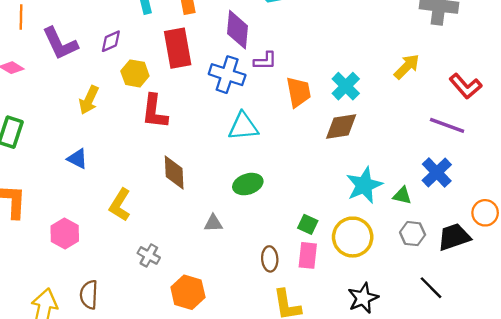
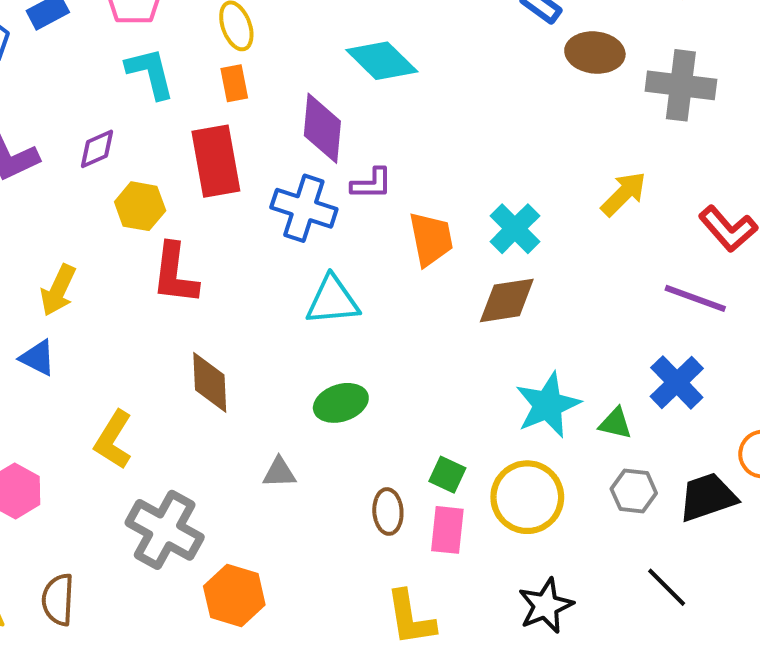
yellow arrow: (89, 100) -> (58, 290), moved
gray cross: (149, 255) -> (165, 530), size x1.8
brown ellipse: (270, 259) -> (388, 511), moved

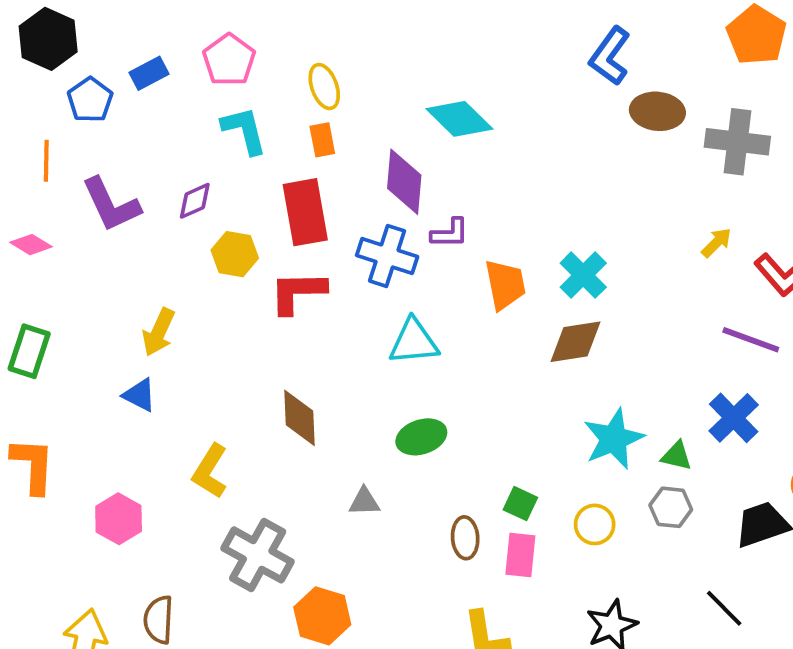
yellow arrow: (624, 194) -> (716, 243), moved, size x0.7
red L-shape: (175, 274) -> (298, 292), moved, turned 82
gray hexagon: (634, 491) -> (671, 507), moved
yellow circle: (527, 497) -> (595, 524), size x0.6

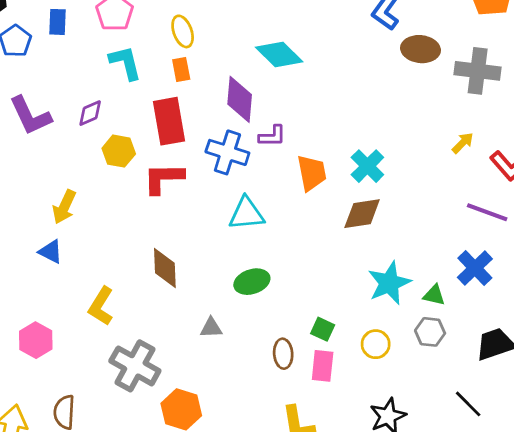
blue rectangle: (149, 73) -> (57, 22), turned -60

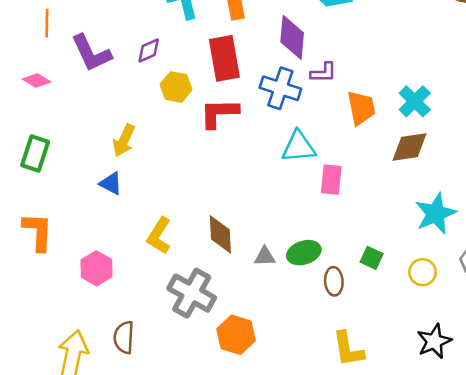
brown diamond: (165, 268) -> (220, 234), moved
green ellipse: (252, 282) -> (304, 253), moved
pink rectangle: (323, 366) -> (331, 180), moved

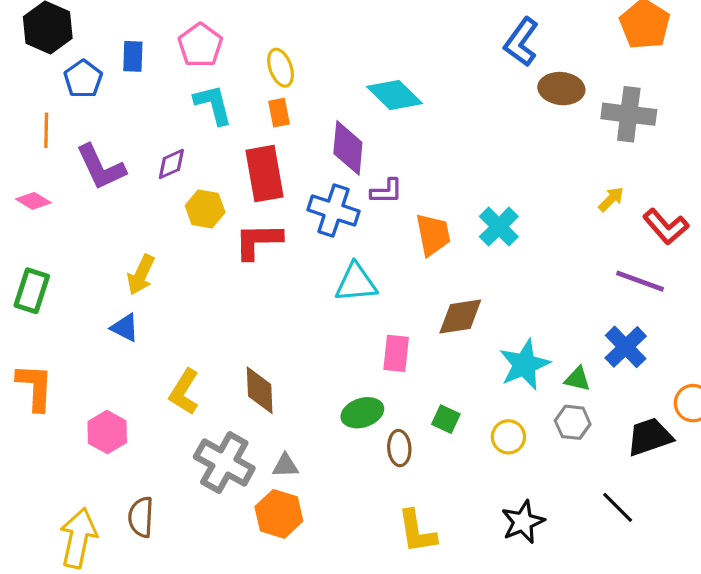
brown diamond: (409, 147) -> (460, 316), moved
pink rectangle: (331, 180) -> (396, 353), moved
gray triangle: (265, 257) -> (285, 466), moved

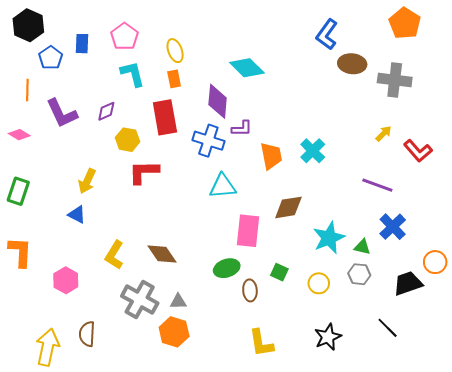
red L-shape: (258, 241) -> (144, 172), moved
purple line: (640, 281) -> (377, 185), moved
pink rectangle: (396, 353) -> (248, 231), size x1.4
brown diamond: (260, 390) -> (162, 254), turned -32

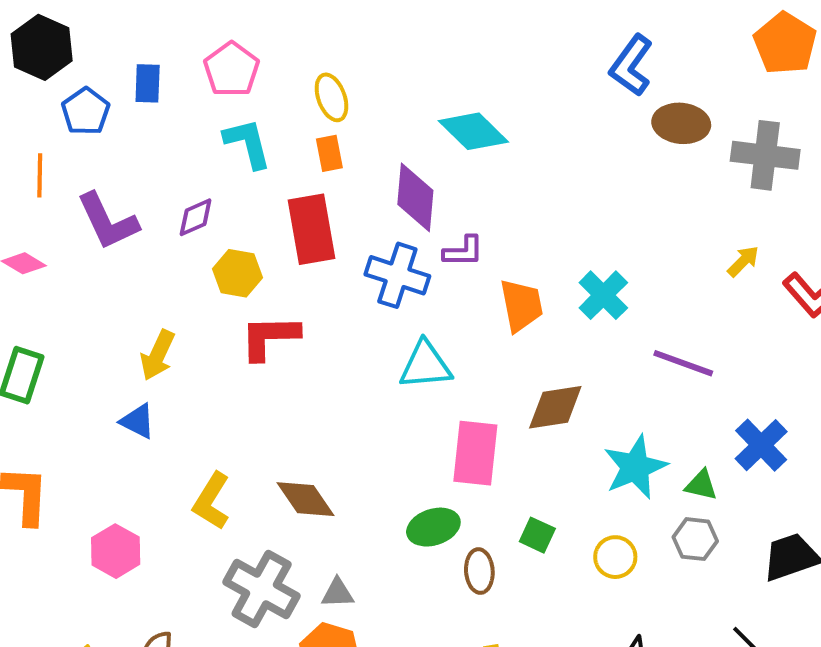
purple line: (377, 185) -> (683, 363), moved

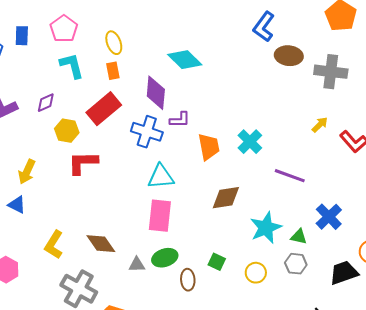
red rectangle: (311, 229) -> (104, 109), turned 60
pink rectangle: (475, 453) -> (160, 216), moved
gray triangle: (337, 593) -> (137, 265), moved

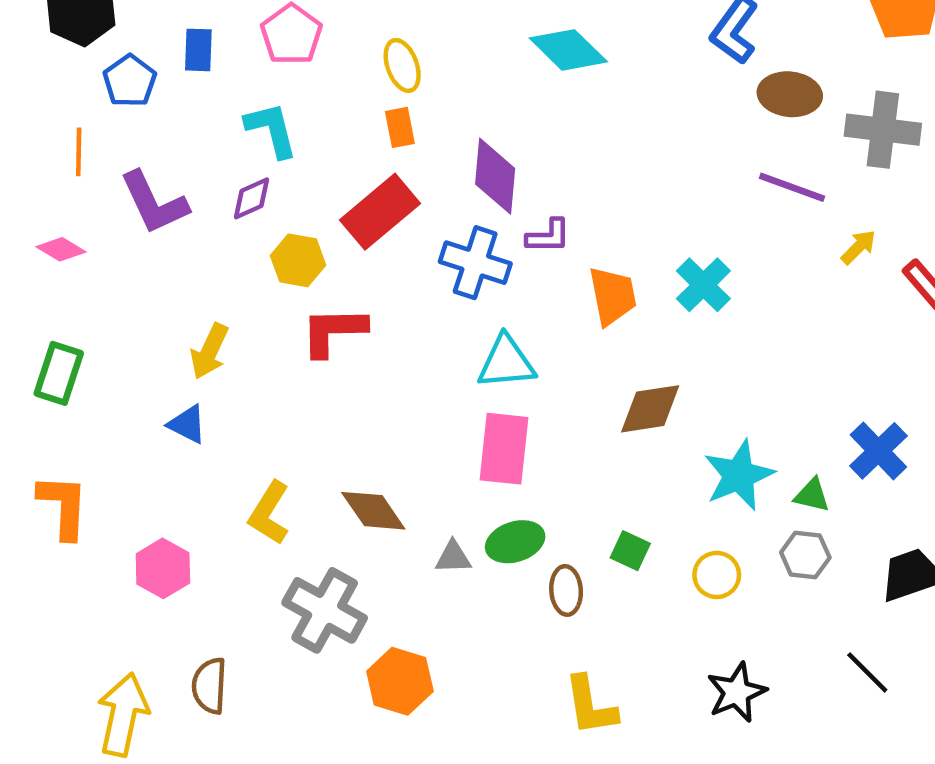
cyan diamond: (185, 60) -> (568, 50), moved
cyan L-shape: (72, 66) -> (271, 130), moved
purple line: (290, 176) -> (792, 187), moved

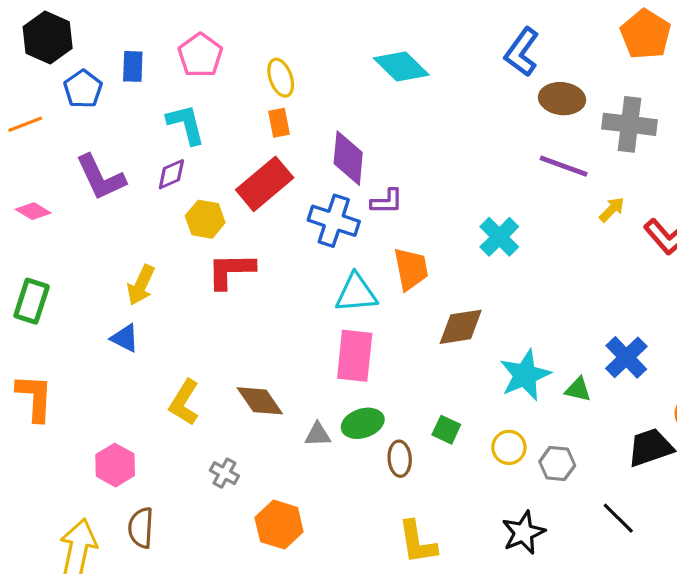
orange line: (79, 152) -> (25, 124), moved, turned 68
orange trapezoid: (613, 296) -> (411, 269), moved
gray hexagon: (805, 555) -> (557, 463), moved
pink hexagon: (163, 568) -> (115, 465), moved
gray cross: (325, 610) -> (224, 473), size x0.5

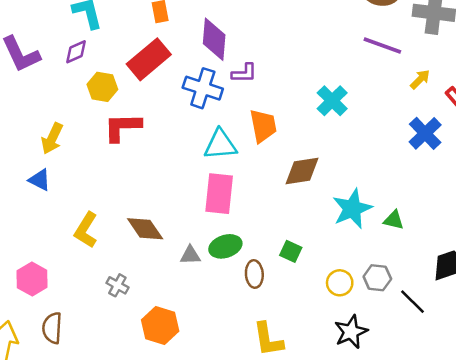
blue cross: (626, 357) -> (425, 133), moved
yellow circle: (509, 447) -> (340, 283), moved
black line: (618, 518) -> (413, 302), moved

